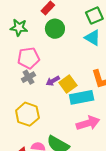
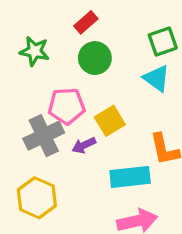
pink pentagon: (28, 58) -> (67, 106), moved
gray cross: (28, 77) -> (44, 136), size x1.6
yellow square: (68, 84) -> (110, 121), moved

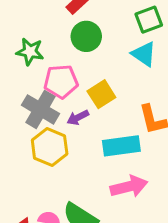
green star: (34, 51) -> (30, 52), moved
gray cross: (44, 136) -> (40, 109), turned -33
yellow hexagon: (37, 198) -> (50, 147), moved

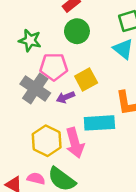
yellow hexagon: (50, 147) -> (47, 141), moved
pink arrow: (129, 187) -> (75, 143), moved, turned 84

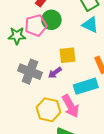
pink pentagon: (54, 67) -> (36, 25), moved
yellow square: (86, 79) -> (67, 55), turned 36

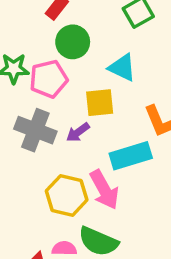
pink pentagon: (36, 25) -> (49, 79), moved
cyan triangle: (90, 25) -> (122, 68), moved

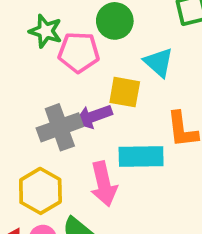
gray cross: (35, 130) -> (60, 127), moved, turned 33
purple arrow: (78, 132) -> (93, 116), size x1.4
yellow hexagon: (67, 195) -> (40, 191), moved

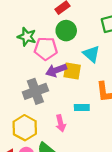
purple arrow: (93, 116) -> (56, 70), moved
cyan rectangle: (141, 156) -> (82, 108), size x0.6
pink arrow: (104, 184) -> (61, 123), size x0.7

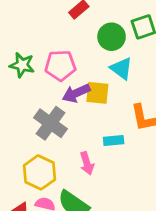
green circle: (66, 31) -> (112, 37), moved
green star: (27, 37) -> (22, 65), moved
gray cross: (35, 91) -> (50, 123), turned -30

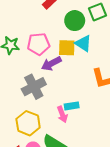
yellow square: (97, 93) -> (67, 48), moved
gray cross: (50, 123) -> (34, 87), turned 30
cyan rectangle: (114, 141) -> (72, 106), moved

